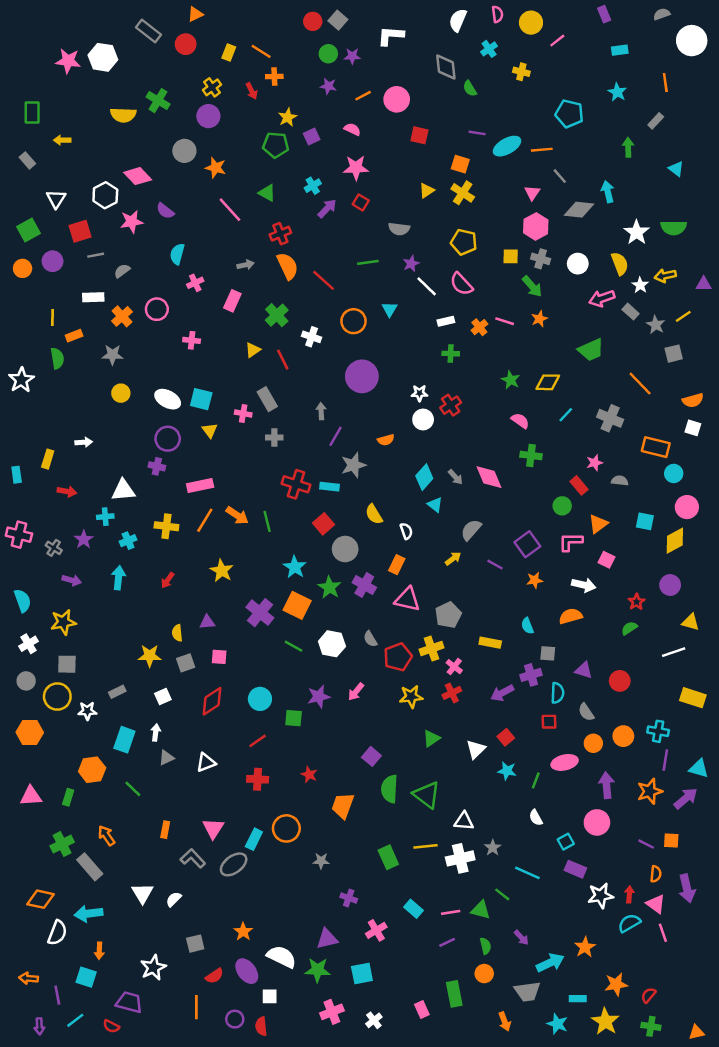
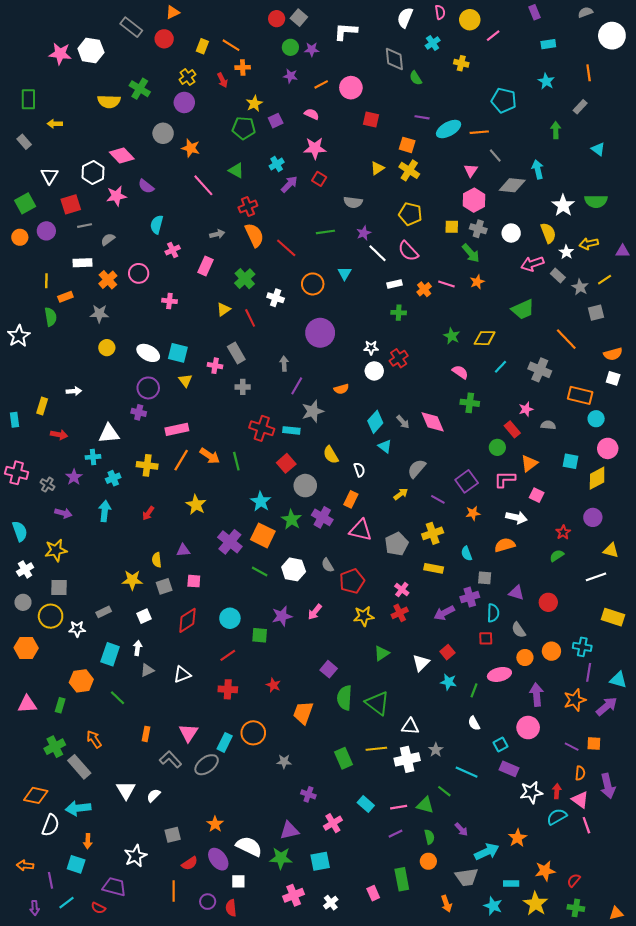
yellow cross: (431, 649) -> (433, 533), moved

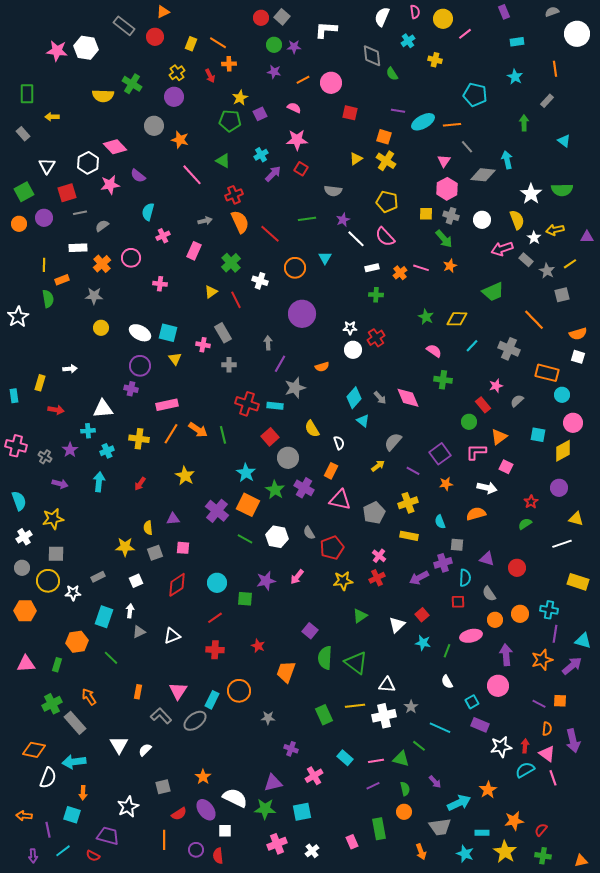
gray semicircle: (548, 425) -> (517, 401), turned -48

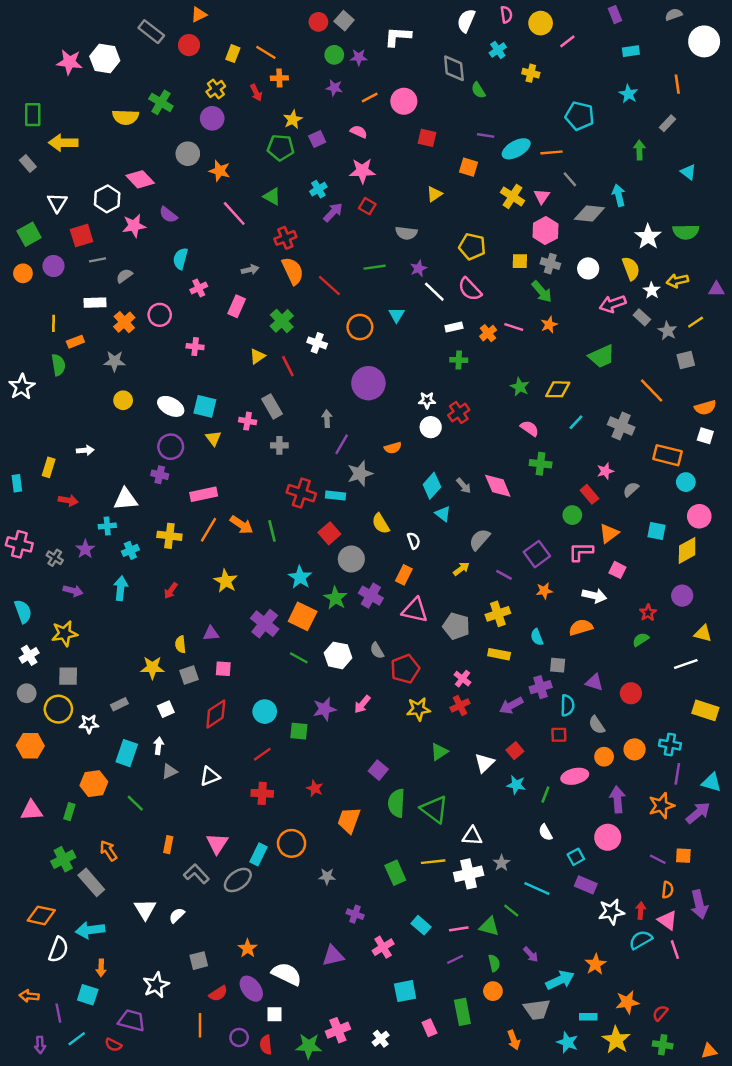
yellow arrow: (52, 117) -> (63, 143), size x1.6
yellow cross: (386, 161) -> (512, 196), moved
gray pentagon: (374, 513) -> (456, 626), turned -30
green star: (265, 809) -> (309, 1046), moved
cyan square: (302, 812) -> (405, 991), moved

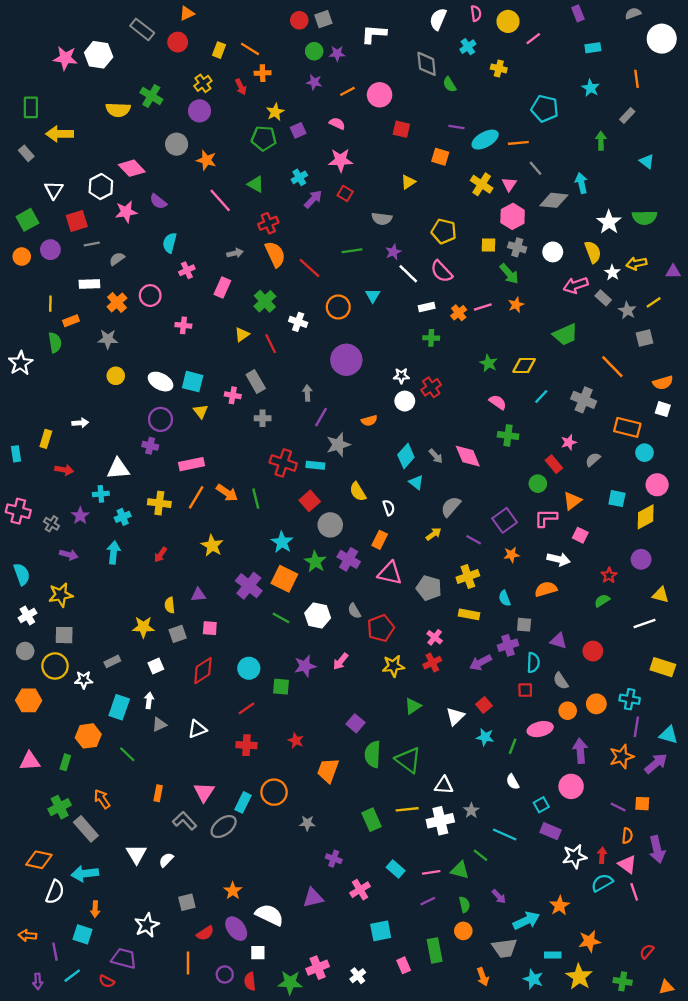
gray square: (344, 21) -> (323, 19), turned 30
pink line: (514, 327) -> (483, 307), turned -36
red semicircle: (660, 1013) -> (647, 952), moved

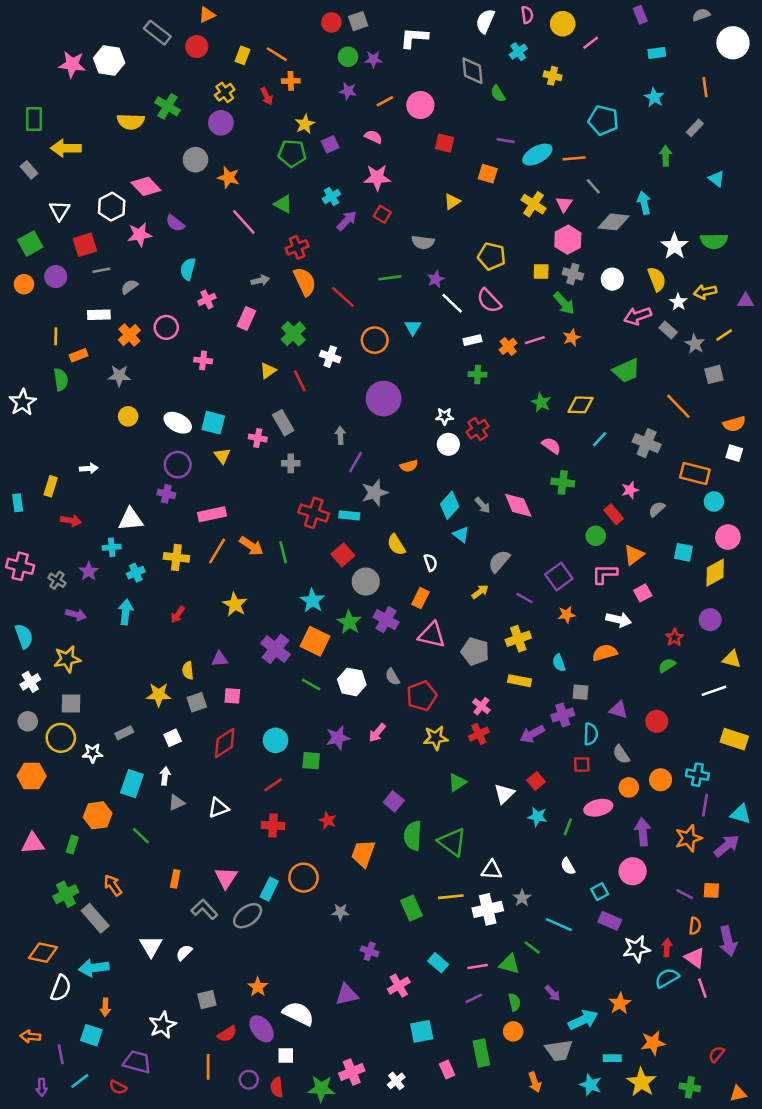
pink square: (580, 535) -> (643, 593), turned 35

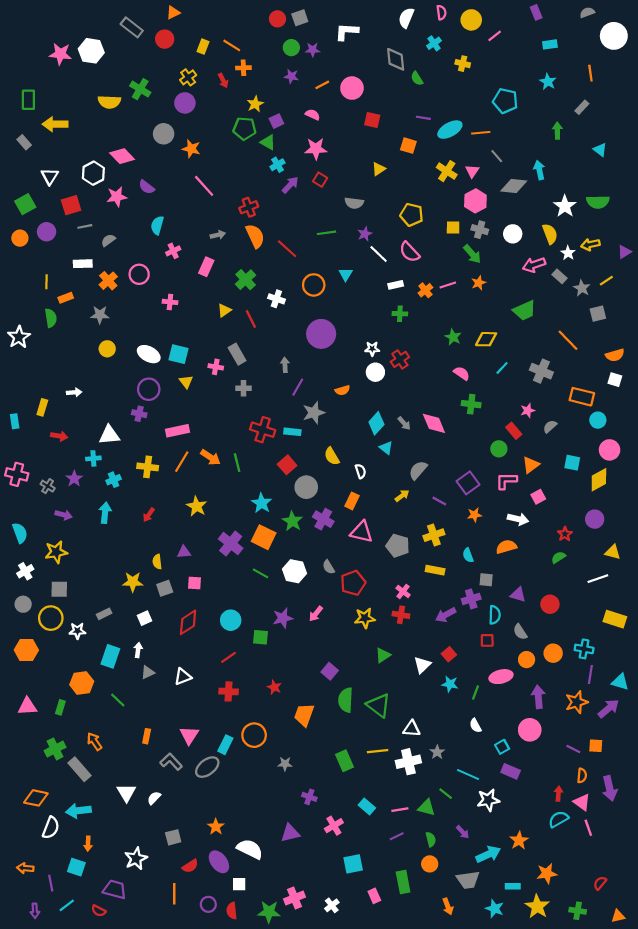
green triangle: (283, 204) -> (268, 142), moved
purple triangle: (746, 301) -> (624, 252), turned -32
red cross: (479, 734) -> (401, 615), turned 35
white star: (636, 949) -> (488, 800), moved

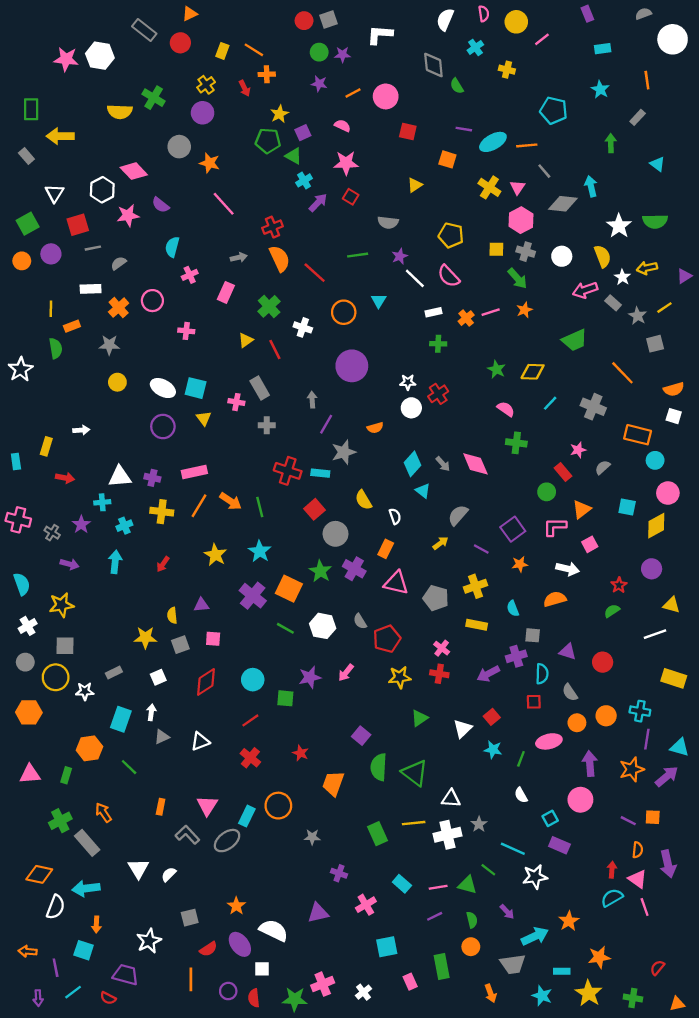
purple cross: (139, 414) -> (152, 478), moved
cyan star: (262, 503) -> (260, 551), moved
red cross: (229, 691) -> (250, 758), turned 36

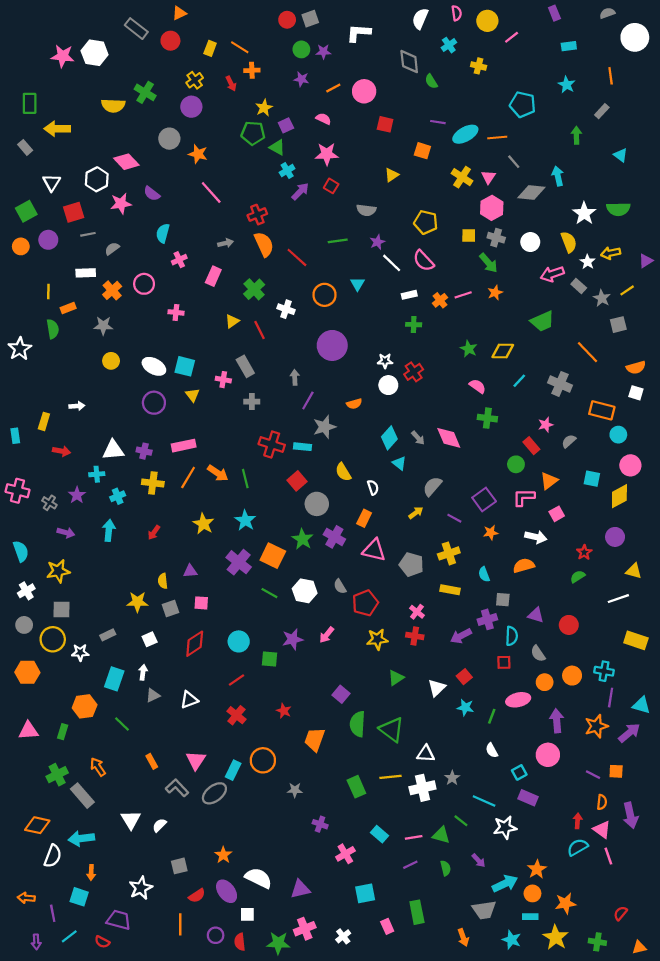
orange rectangle: (161, 807) -> (152, 761), turned -40
purple triangle: (318, 913) -> (300, 889), moved
orange circle: (471, 947) -> (532, 893), moved

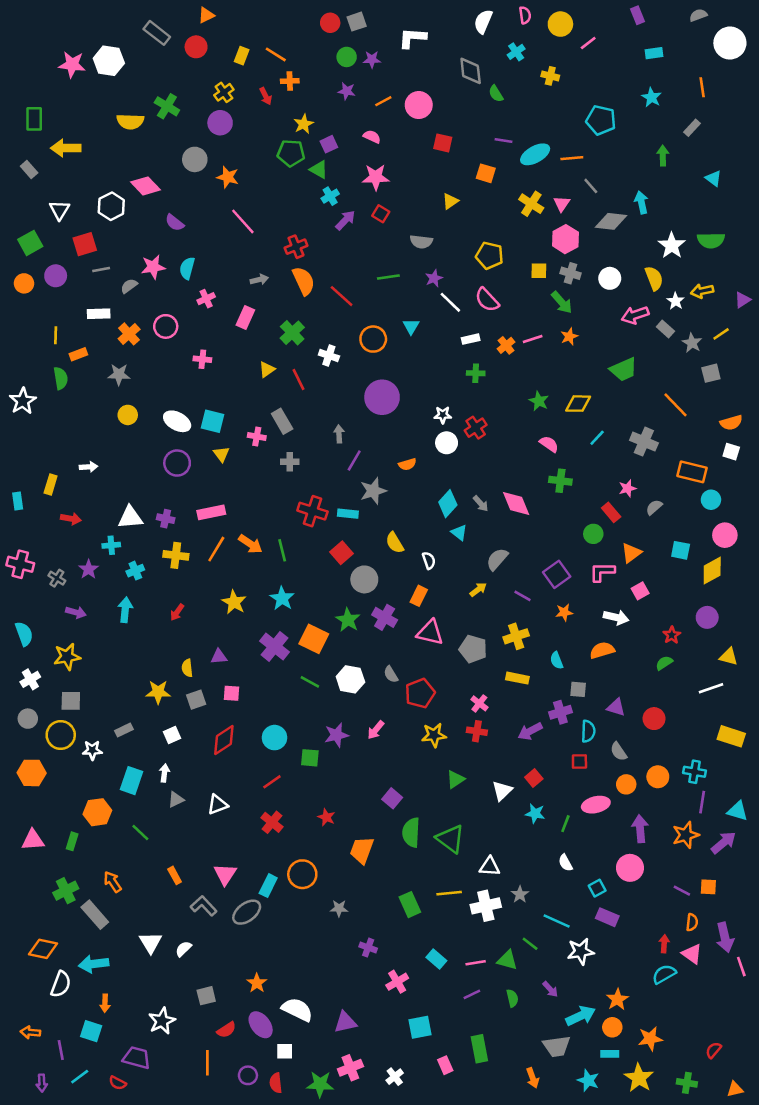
pink star: (121, 204) -> (153, 267), moved
pink line: (608, 856) -> (741, 967), moved

